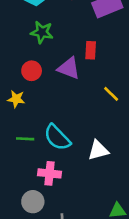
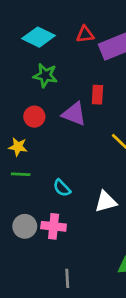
cyan semicircle: (57, 137) -> (62, 188), size x0.6
green line: (25, 139) -> (21, 174), moved
gray circle: (33, 202) -> (25, 226), moved

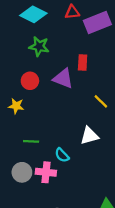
green line: (21, 174) -> (31, 141), moved
cyan semicircle: (62, 188) -> (62, 155), moved
white triangle: (106, 202) -> (89, 136), moved

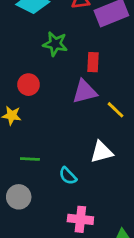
green star: (39, 46) -> (55, 44), moved
purple triangle: (63, 78) -> (85, 92), moved, turned -35
pink cross: (46, 172) -> (80, 219), moved

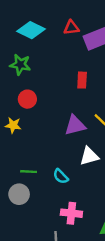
green star: (55, 44) -> (20, 65), moved
purple triangle: (85, 92) -> (75, 125), moved
green line: (30, 159) -> (29, 172), moved

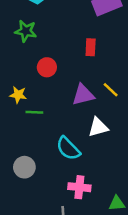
red circle: (27, 99) -> (47, 67), moved
green line: (29, 172) -> (34, 112), moved
cyan semicircle: (61, 176) -> (68, 148), size x1.5

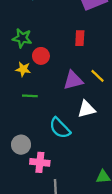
green star: (26, 31) -> (22, 38), moved
yellow star: (18, 95) -> (23, 69), moved
pink cross: (79, 187) -> (40, 162), moved

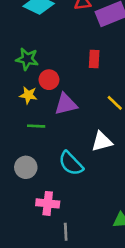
purple triangle: (73, 80) -> (66, 104), moved
gray circle: (21, 145) -> (26, 167), moved

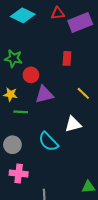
yellow star: (28, 95) -> (10, 94), moved
pink cross: (48, 203) -> (19, 173), moved

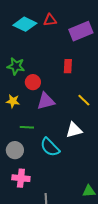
red triangle: (58, 13) -> (50, 20), moved
green line: (21, 112) -> (27, 127), moved

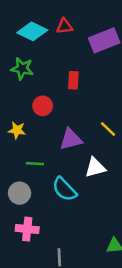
green star: (16, 66) -> (22, 69), moved
red rectangle: (68, 66) -> (73, 80), moved
purple triangle: (46, 101) -> (71, 139), moved

